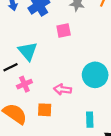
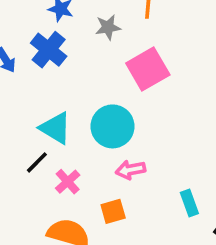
pink square: (64, 31) -> (148, 69), moved, size x1.6
cyan circle: (95, 75) -> (113, 126), moved

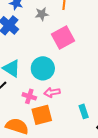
pink cross: (68, 182) -> (29, 96), moved, turned -32
orange square: (113, 211) -> (42, 115), size x1.5

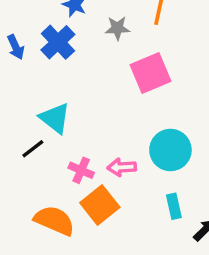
cyan circle: (43, 68) -> (170, 150), moved
orange square: (42, 115) -> (100, 205), turned -30

